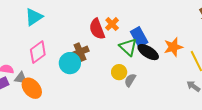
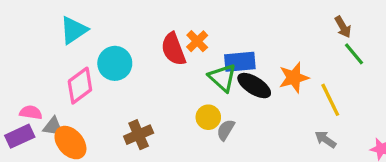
blue rectangle: (139, 37) -> (240, 62), turned -66
brown cross: (80, 52) -> (139, 135), moved
cyan circle: (70, 63) -> (115, 63), moved

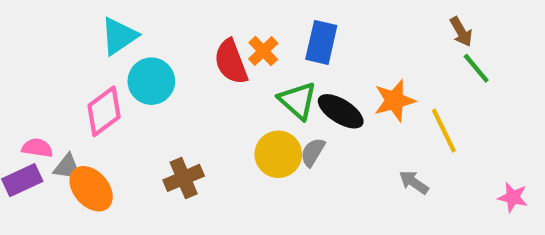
cyan triangle: (74, 30) -> (119, 36), moved
blue rectangle: (240, 62) -> (321, 42), moved, turned -72
yellow circle: (208, 117) -> (278, 154), size x1.4
gray semicircle: (226, 130) -> (313, 152), moved
gray arrow: (325, 139) -> (414, 182), moved

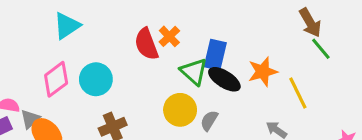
brown arrow: (461, 32) -> (310, 23), size x1.4
blue rectangle: (321, 42) -> (215, 55), moved
cyan circle: (151, 81) -> (96, 79), moved
gray semicircle: (313, 152) -> (209, 121), moved
gray triangle: (67, 167) -> (30, 119), turned -50

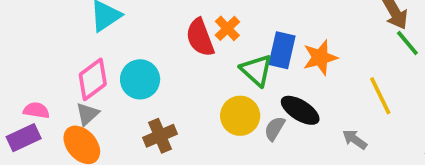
orange star: (263, 72) -> (320, 58), moved
black ellipse: (224, 79) -> (300, 110), moved
gray triangle: (30, 119) -> (87, 114), moved

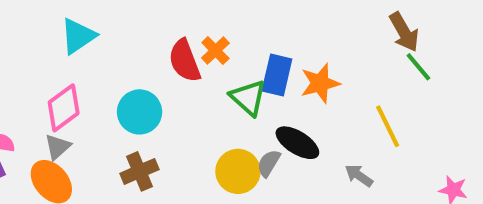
cyan circle: (140, 79) -> (140, 112), moved
yellow circle: (240, 116) -> (238, 171), moved

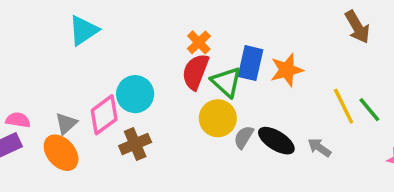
red semicircle: (185, 61) -> (195, 72), moved, turned 42
green line: (418, 67) -> (369, 110), moved
pink diamond: (64, 108) -> (104, 115), moved
black ellipse: (297, 143) -> (276, 141), moved
yellow circle: (238, 171) -> (218, 118), moved

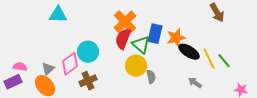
cyan triangle: (83, 30) -> (58, 15), turned 36
orange cross: (199, 42) -> (125, 22), size x1.6
gray semicircle: (244, 137) -> (151, 77), turned 136
black ellipse: (276, 141) -> (189, 52), moved

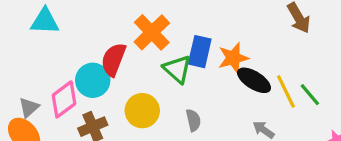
red semicircle: (123, 39) -> (113, 60), moved
yellow circle: (136, 66) -> (142, 111), moved

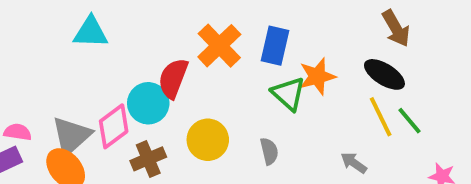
blue rectangle: (200, 52) -> (275, 46), moved
green triangle: (177, 69) -> (288, 94), moved
black ellipse: (254, 80) -> (384, 74), moved
gray triangle: (29, 107) -> (71, 136), size x1.6

